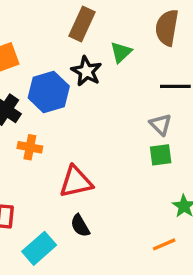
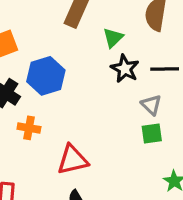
black star: (86, 71) -> (125, 69), moved

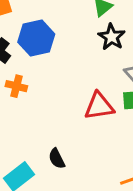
red triangle: (73, 160) -> (99, 106), moved

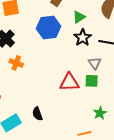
blue hexagon: (36, 38) -> (49, 27), moved

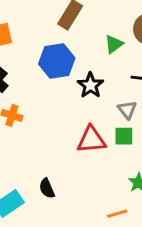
green triangle: (79, 17) -> (114, 44), moved
black star: (83, 38) -> (90, 85), moved

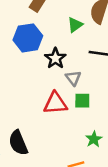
gray triangle: (127, 110) -> (73, 78), moved
black semicircle: (47, 188) -> (18, 143), size x1.5

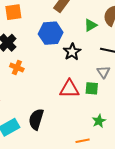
gray triangle: (73, 78) -> (104, 72), moved
black semicircle: (18, 143) -> (36, 119), turned 35

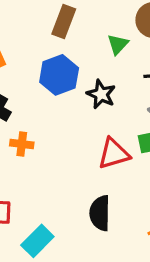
black semicircle: (36, 119) -> (100, 213), moved

